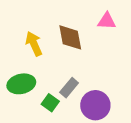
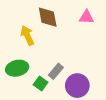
brown diamond: (70, 37) -> (48, 17), moved

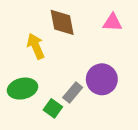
purple circle: (77, 86) -> (102, 79), moved

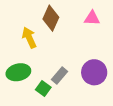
brown diamond: (62, 22) -> (51, 18), turned 35
purple circle: (102, 79) -> (94, 72), moved

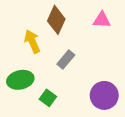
purple circle: (94, 72) -> (104, 95), moved
gray rectangle: (60, 76) -> (66, 59), moved

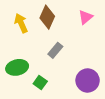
pink triangle: (102, 20) -> (86, 17), turned -42
yellow arrow: (32, 41) -> (21, 23), moved

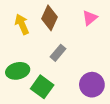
green square: (40, 82) -> (42, 87), size x1.5

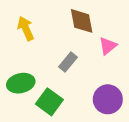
brown diamond: (49, 18) -> (82, 21), moved, turned -35
pink triangle: (90, 18) -> (108, 46), moved

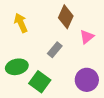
brown diamond: (82, 21) -> (66, 17), turned 35

